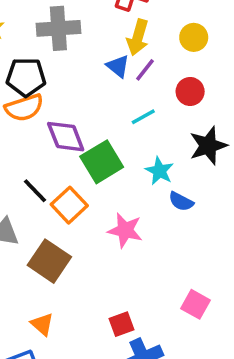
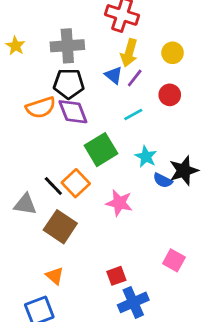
black pentagon: (26, 77) -> (69, 84), moved
purple diamond: (66, 137) -> (73, 112), moved
black star: (208, 146) -> (184, 171), moved
black line: (35, 191) -> (53, 186), moved

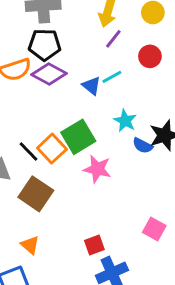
blue triangle: (114, 75) -> (91, 86), moved
purple diamond: (73, 112) -> (49, 74), turned -40
green square: (101, 150) -> (78, 137), moved

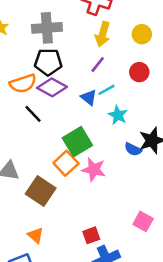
purple line: (113, 39) -> (98, 65), moved
cyan star: (125, 121) -> (118, 115), moved
orange square: (52, 149) -> (66, 163), moved
black line: (29, 151) -> (33, 114), moved

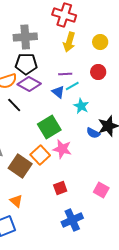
purple line: (98, 65) -> (65, 74), moved, turned 48
orange square: (66, 163) -> (40, 155), moved
red square: (91, 235) -> (60, 188), moved

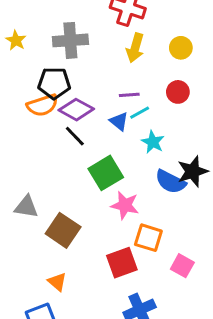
black pentagon: (26, 64) -> (54, 83), moved
black line: (14, 105) -> (75, 136), moved
blue semicircle: (93, 133) -> (171, 182), size x1.5
orange square: (40, 155) -> (148, 238), moved, turned -30
red square: (60, 188) -> (122, 263), size x1.5

